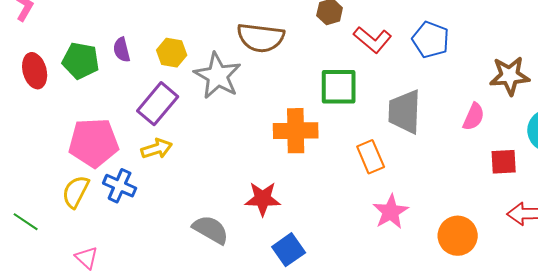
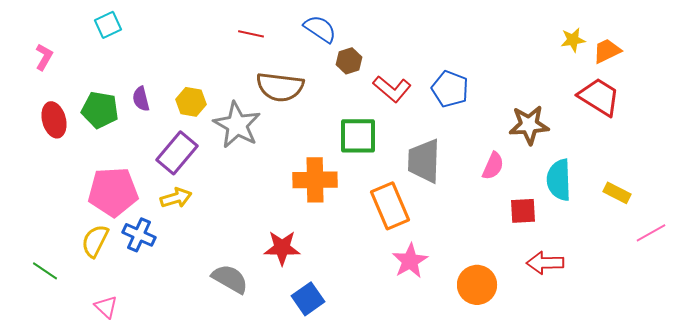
orange rectangle: (371, 157) -> (390, 206), size x1.4

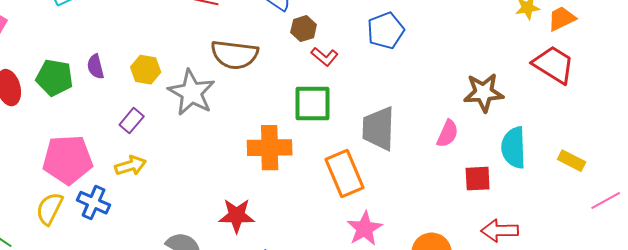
red L-shape: (392, 89) -> (325, 57), moved, size x0.7
blue pentagon: (450, 89) -> (386, 31), moved, turned 30
purple rectangle: (177, 153) -> (132, 121), size x0.6

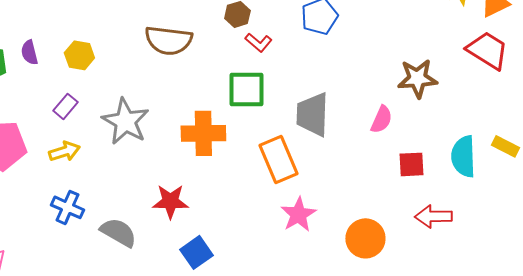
gray star: (192, 93) -> (125, 121), moved
cyan semicircle: (514, 148) -> (463, 156), moved
blue cross: (94, 203) -> (67, 207), moved

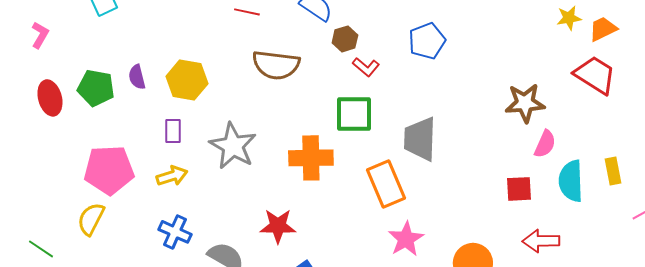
yellow hexagon: (79, 55) -> (187, 80), size x1.4
purple rectangle: (65, 106) -> (173, 131), turned -40
pink semicircle: (381, 119) -> (545, 144), moved
yellow rectangle: (505, 146) -> (613, 171), turned 52

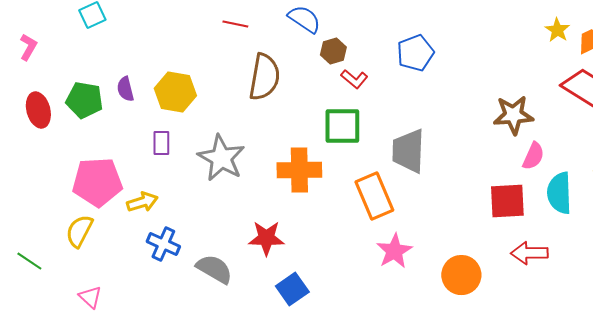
yellow star: (569, 18) -> (557, 30), turned -30
brown semicircle: (276, 65) -> (264, 77), turned -87
yellow arrow: (172, 176) -> (142, 202), moved
red square: (519, 189) -> (507, 201), size x1.4

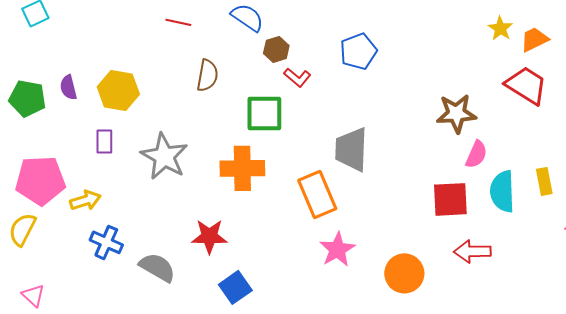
brown semicircle: (264, 77) -> (207, 75), size x0.7
green square: (342, 126) -> (264, 113), moved

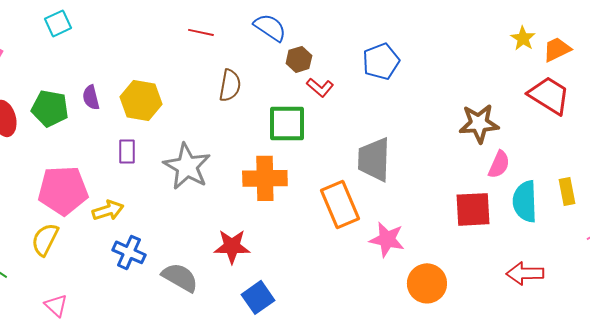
pink star: (337, 249) -> (387, 239), moved, turned -30
red arrow: (472, 251) -> (525, 273), moved

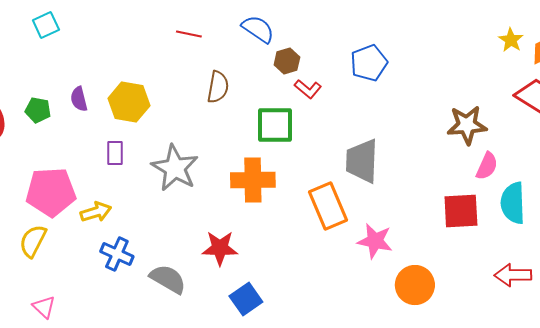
green pentagon: (50, 108) -> (38, 110), size x0.7

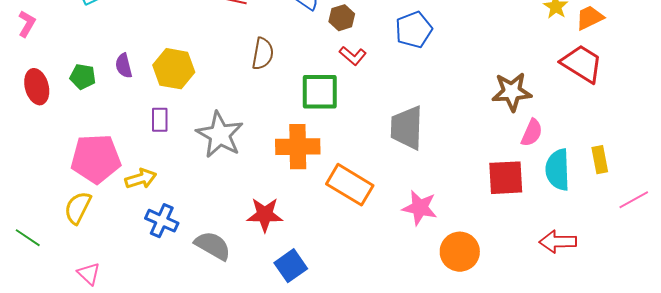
brown hexagon: (287, 61) -> (342, 18), moved
orange rectangle: (328, 206) -> (350, 185), moved, turned -36

